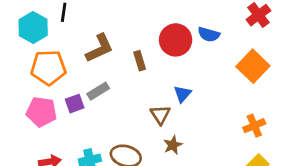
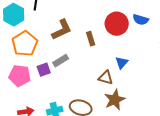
orange pentagon: (48, 68) -> (25, 44), turned -30
brown triangle: (160, 115) -> (106, 78), turned -42
brown star: (173, 145) -> (115, 100), size x1.5

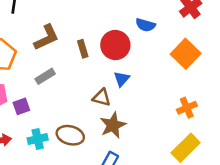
red circle: (117, 24) -> (115, 45), moved
purple square: (44, 70) -> (21, 106), moved

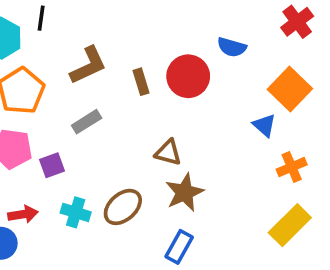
blue triangle: (122, 79) -> (264, 125), moved, turned -30
brown ellipse: (70, 135) -> (123, 207), turned -56
cyan cross: (38, 139) -> (76, 212), turned 30

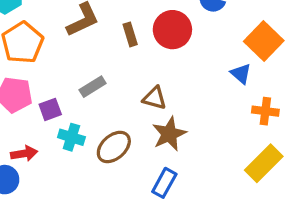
gray rectangle: (87, 122) -> (93, 87), moved
orange cross: (292, 167) -> (265, 111), turned 30
cyan cross: (76, 212) -> (71, 137), moved

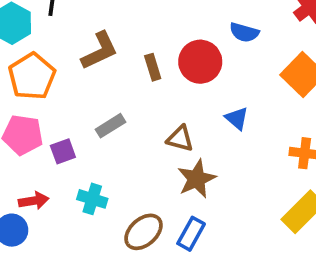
blue triangle: (241, 74) -> (237, 118), moved
cyan cross: (71, 137) -> (92, 199), moved
brown ellipse: (114, 147) -> (144, 232), moved

